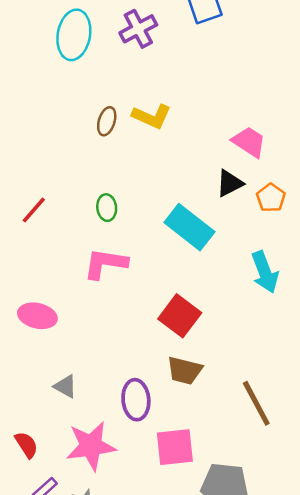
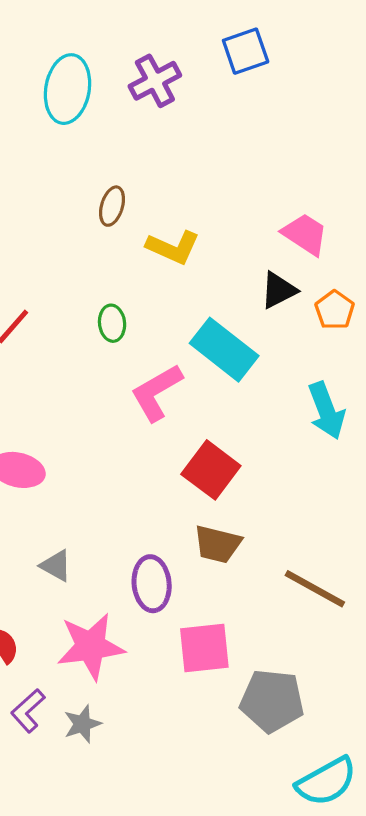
yellow L-shape: (152, 116) -> (173, 247), moved
pink L-shape: (105, 264) -> (157, 392), moved, turned -39
brown line: (256, 403) -> (315, 589), turned -33

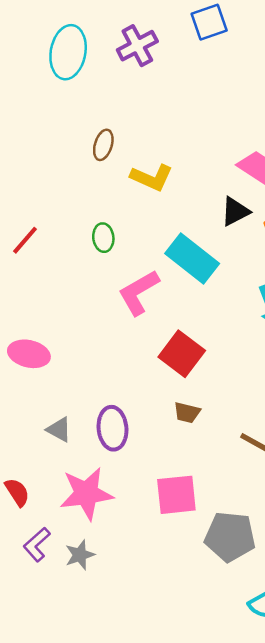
brown trapezoid: (218, 544) -> (187, 413), size x0.7
purple ellipse: (152, 584) -> (112, 428), moved

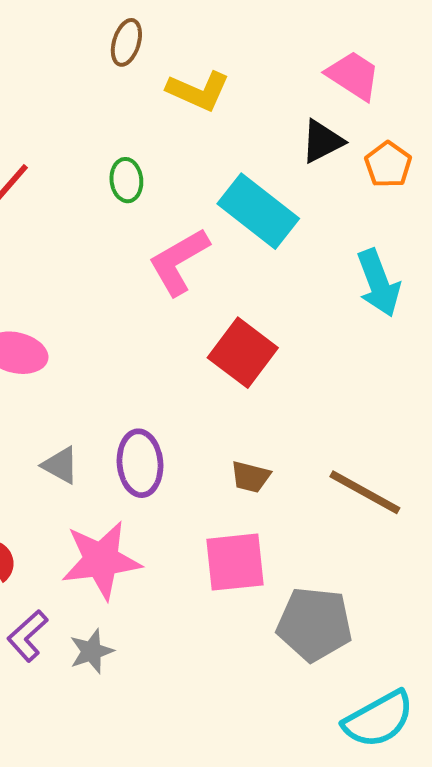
brown trapezoid: (187, 413) -> (251, 477), moved

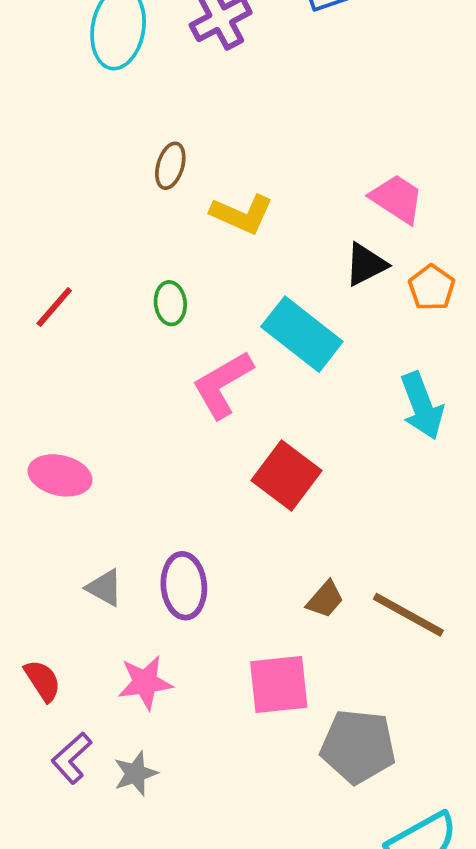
brown trapezoid: (251, 477) -> (325, 599), moved, turned -63
pink star: (101, 560) -> (145, 683), size x0.7

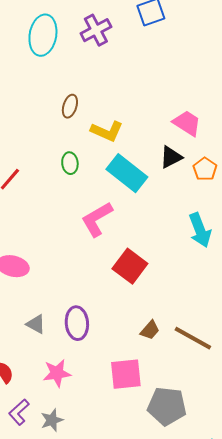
green ellipse: (170, 303) -> (70, 163), moved
cyan rectangle: (302, 334) -> (127, 173), moved

